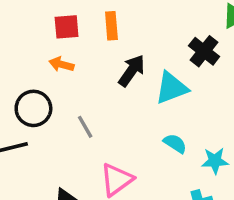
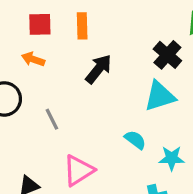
cyan triangle: (171, 88) -> (160, 96), moved

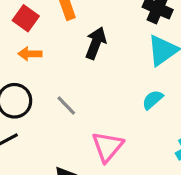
red square: (40, 24) -> (26, 18), turned -35
cyan semicircle: (135, 140) -> (153, 100), turned -60

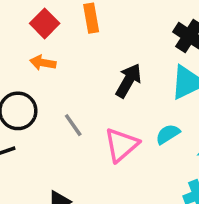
black arrow: (96, 43) -> (129, 81), moved
pink triangle: (108, 147) -> (121, 145), moved

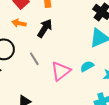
black arrow: (129, 81) -> (45, 28), moved

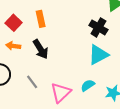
black arrow: (45, 28) -> (41, 49), turned 120

